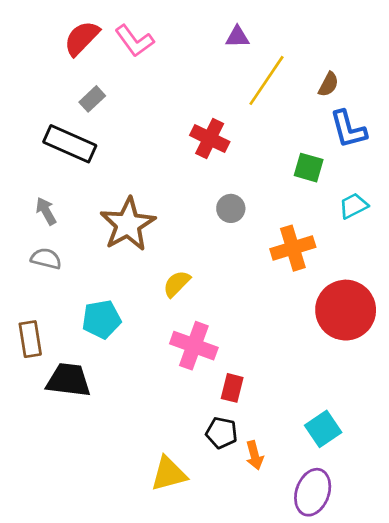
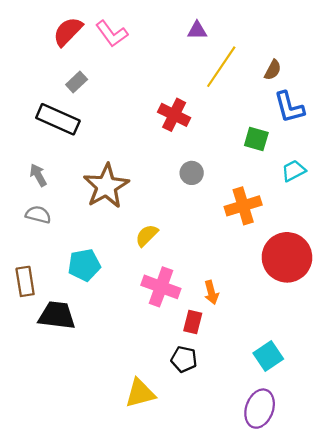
orange arrow: (255, 455) -> (211, 292), moved

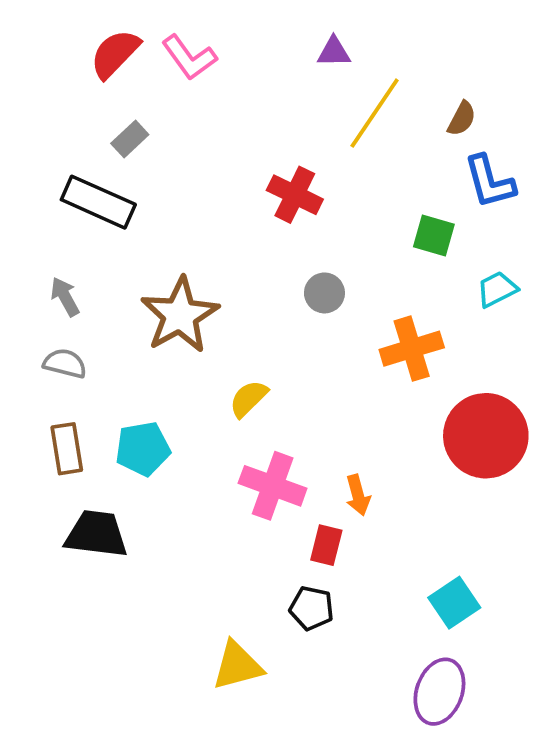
brown rectangle: (25, 281) -> (67, 449), moved

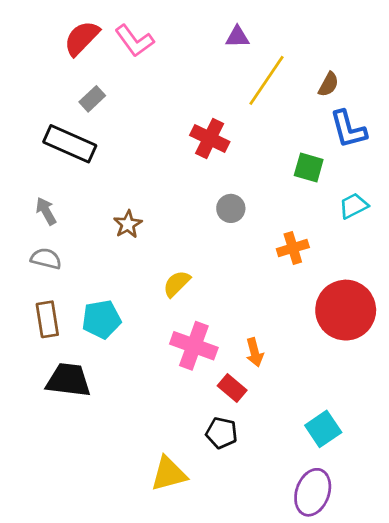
brown star: (180, 315) -> (128, 224), size x0.5
orange cross: (412, 349) -> (293, 248), size x0.7
red rectangle: (326, 545) -> (232, 388), turned -64

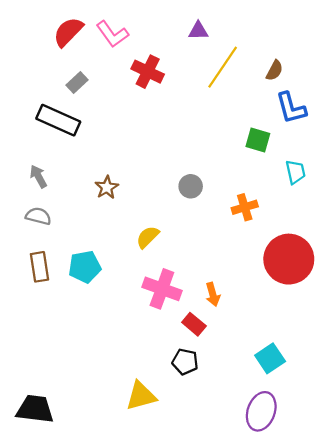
red cross: (210, 138) -> (148, 72), moved
cyan trapezoid: (354, 206) -> (295, 172), turned 105
gray circle: (231, 208) -> (191, 186), moved
black trapezoid: (68, 380) -> (35, 409), moved

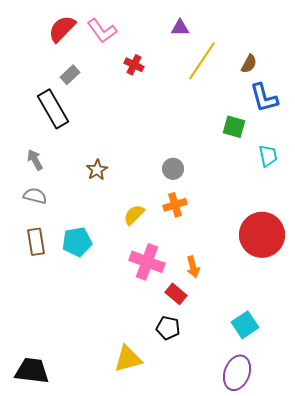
red cross: (148, 72) -> (134, 65), size x0.7
black rectangle: (58, 120) -> (53, 109), turned 36
orange cross: (245, 207) -> (175, 205), moved

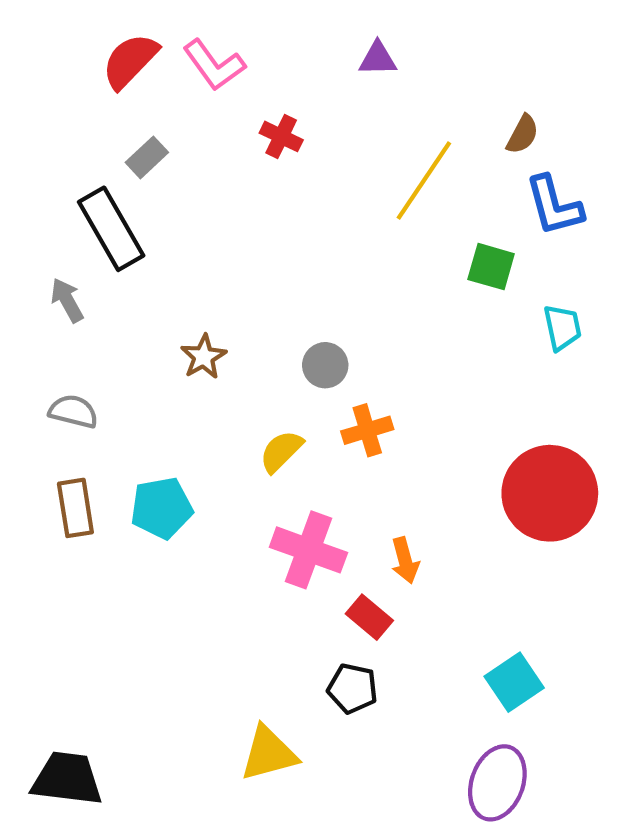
yellow line: (202, 61) -> (424, 181), moved
gray arrow: (35, 160) -> (67, 300), moved
gray circle: (173, 169) -> (325, 365), moved

